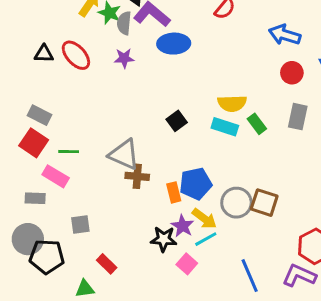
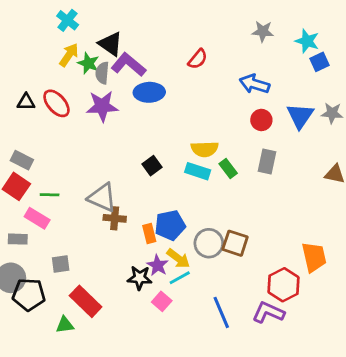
purple star: (124, 58) -> (102, 106), size x1.6
red rectangle: (107, 264) -> (86, 301), size x1.6

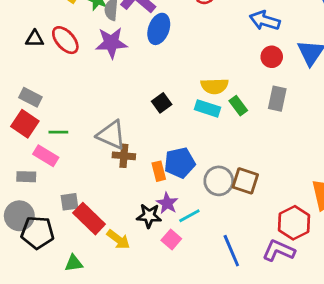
blue ellipse: (149, 92) -> (159, 29), turned -68
yellow arrow: (178, 258) -> (118, 239), moved
red rectangle: (86, 301) -> (89, 219), moved

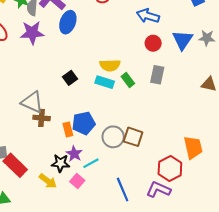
yellow arrow: (118, 239) -> (48, 181), moved

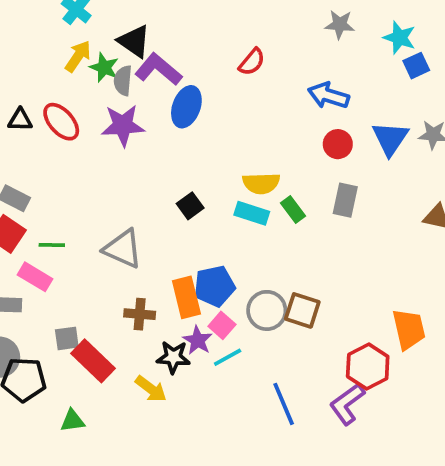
brown cross: (42, 118) -> (140, 314), moved
orange rectangle: (68, 129) -> (186, 297), size x1.5
pink square: (77, 181) -> (222, 325), moved
purple L-shape: (158, 189) -> (347, 404), turned -60

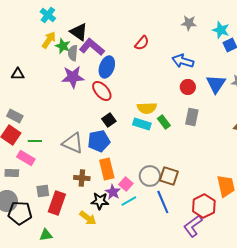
red ellipse: (61, 122) -> (102, 91), moved
blue pentagon: (214, 286) -> (99, 141), moved
red rectangle: (93, 361) -> (57, 203), turned 65
blue line: (284, 404) -> (163, 202), moved

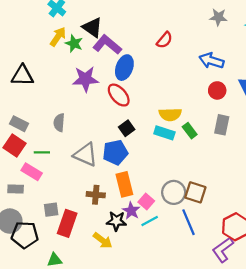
gray semicircle: (73, 53) -> (59, 123), moved
black triangle: (18, 74) -> (22, 76), size x1.5

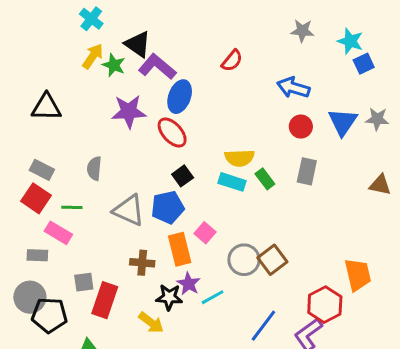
brown square: (195, 192) -> (272, 260), turned 35
pink square: (146, 202) -> (205, 233), moved
blue line: (189, 222) -> (263, 326), moved, turned 60

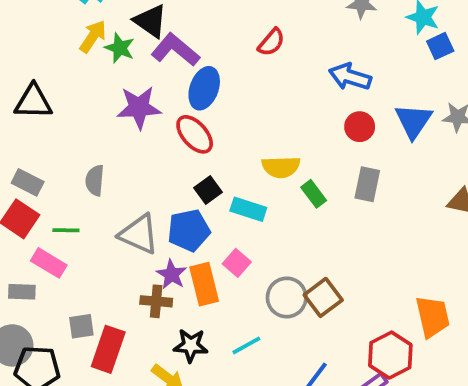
cyan rectangle: (232, 182) -> (248, 209), moved
purple star: (189, 284) -> (172, 274), moved

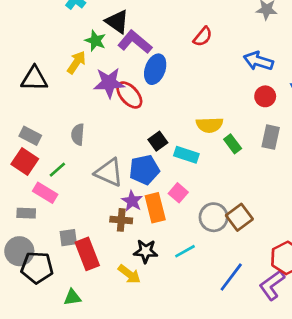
yellow arrow: (93, 36) -> (76, 62), moved
red ellipse: (195, 134) -> (129, 95), moved
green line: (66, 230) -> (57, 170), turned -42
red rectangle: (108, 349) -> (87, 254), turned -40

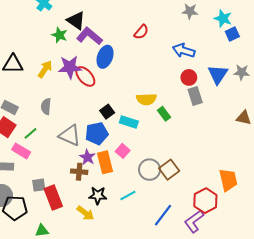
yellow arrow: (76, 62) -> (45, 69), moved
gray rectangle: (271, 137) -> (195, 96), moved, turned -30

